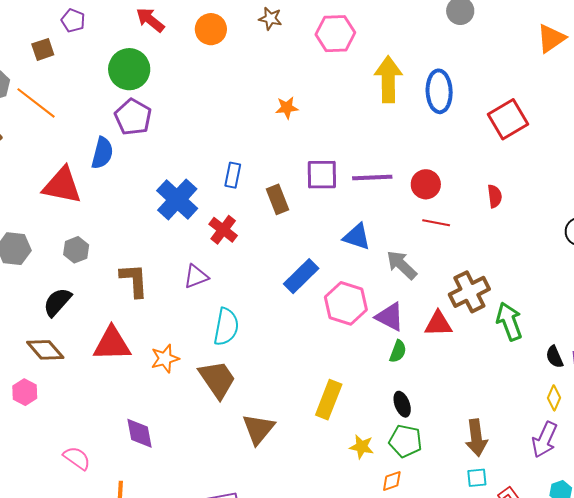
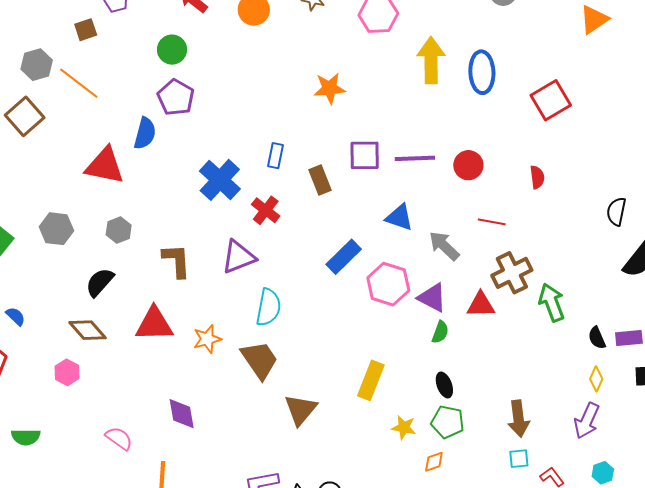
green circle: (129, 69) -> (172, 50), size x0.7
orange star: (287, 108) -> (330, 88), size x1.4
red line: (436, 223) -> (492, 222), moved
purple triangle: (196, 277) -> (238, 257), size x1.4

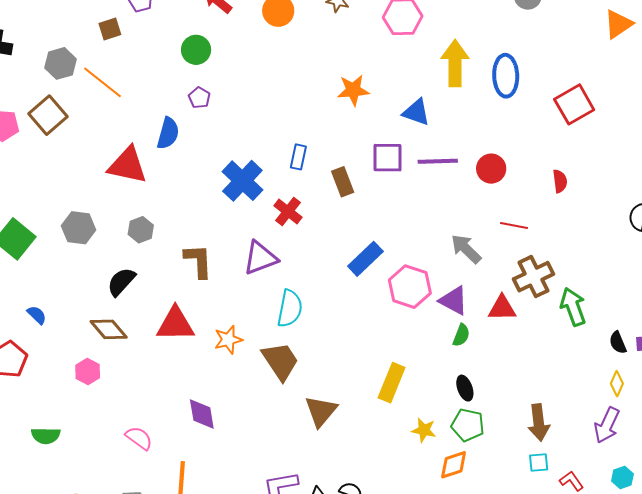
purple pentagon: (176, 97) -> (199, 98), size x0.6
blue triangle: (399, 217) -> (416, 112), moved
orange diamond: (434, 462) -> (454, 465), size x1.4

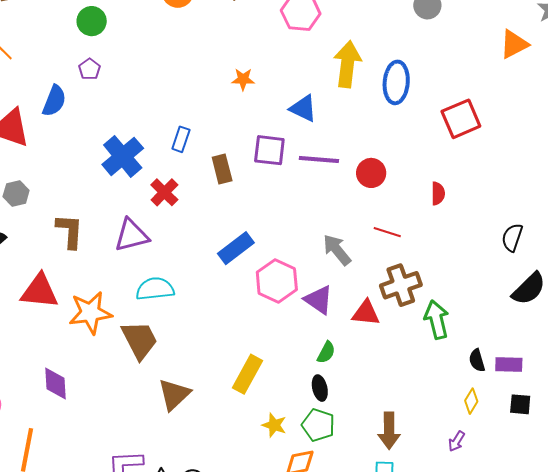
orange star: (353, 90) -> (243, 79), size x0.7
cyan semicircle: (290, 309) -> (155, 289), turned -114
green semicircle: (461, 335) -> (326, 352), moved
orange star: (228, 340) -> (90, 313), size x1.5
purple arrow: (607, 425) -> (457, 441), size x0.6

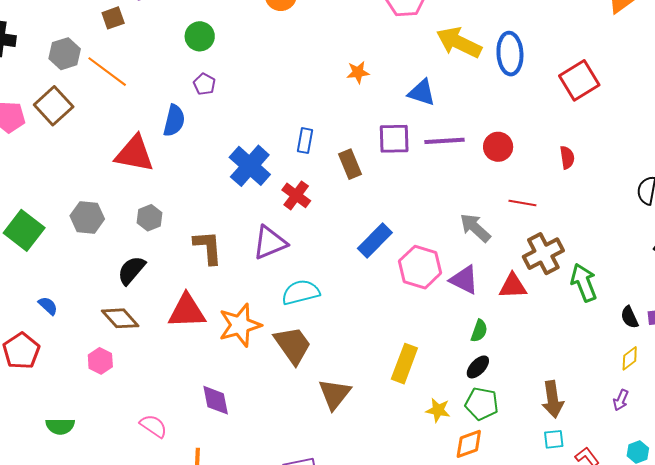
yellow arrow: (347, 64) -> (459, 42), turned -63
black ellipse: (320, 388) -> (478, 367), turned 65
yellow diamond: (471, 401) -> (630, 358), turned 30

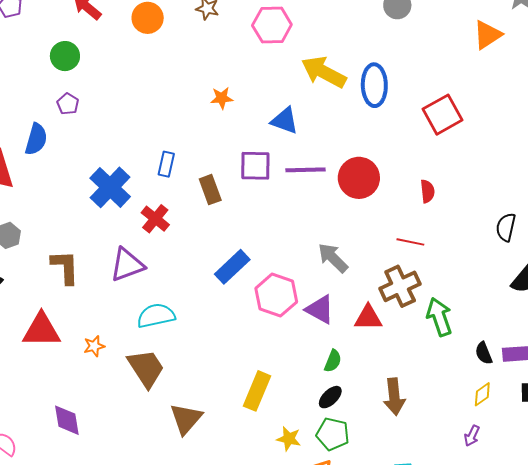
red circle: (498, 147) -> (359, 178), size x1.4
red line: (522, 203) -> (410, 242), moved
orange star: (240, 325) -> (94, 346), size x0.5
brown arrow: (553, 399) -> (394, 397), moved

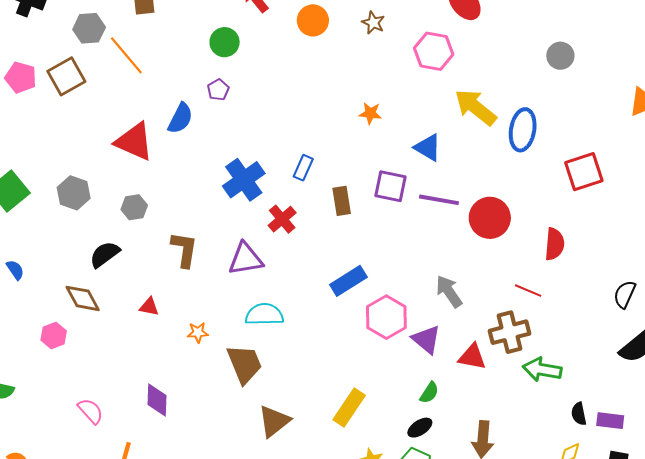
red semicircle: (427, 191) -> (555, 244), size x1.4
green arrow: (439, 317) -> (542, 370), turned -72
red triangle: (41, 330) -> (149, 307), size x0.5

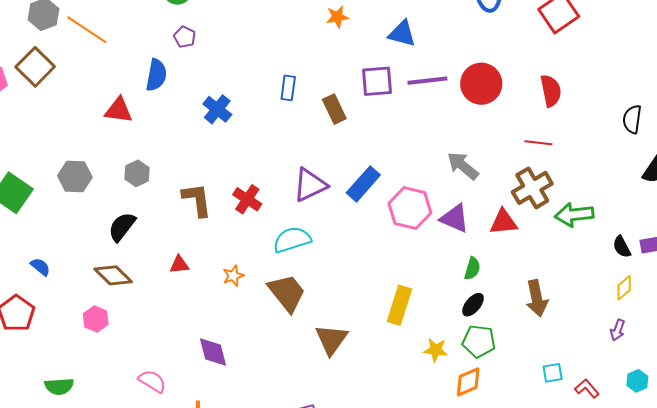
red triangle: (134, 142) -> (119, 110), size x0.7
blue cross: (244, 180) -> (217, 109), moved, size x0.7
red cross: (282, 219) -> (247, 199), moved
purple triangle: (246, 259) -> (310, 185), moved

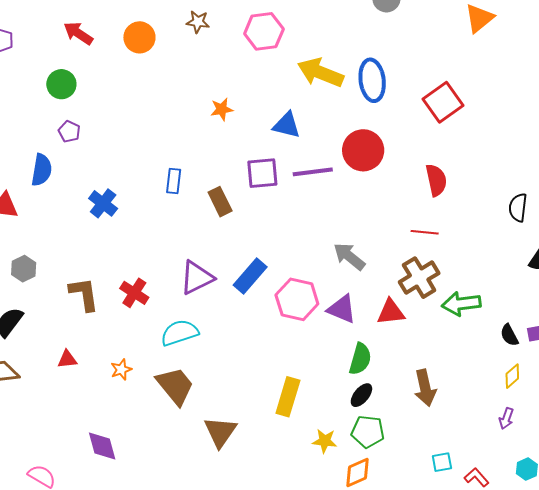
red circle: (481, 84) -> (363, 150), moved
green semicircle: (472, 268) -> (360, 359), size x1.4

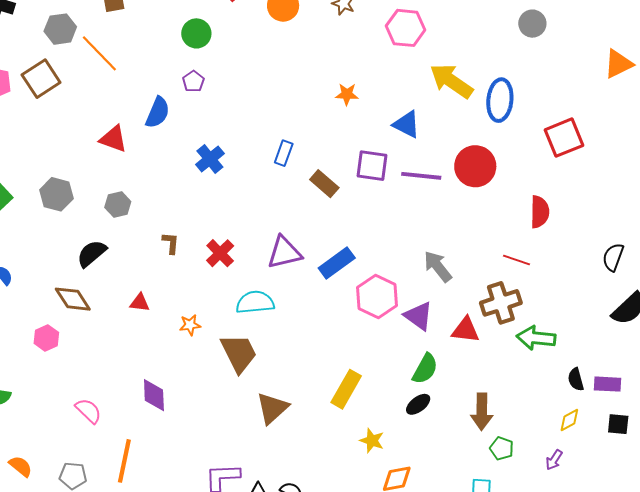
brown rectangle: (220, 202) -> (324, 184), turned -36
brown L-shape: (84, 294) -> (171, 243), size x0.6
green pentagon: (368, 432) -> (502, 448), moved, size x0.7

